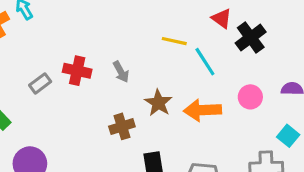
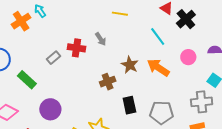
yellow line: (174, 41) -> (120, 14), moved
gray arrow: (121, 72) -> (101, 39), moved
orange arrow: (202, 110) -> (158, 68), turned 40

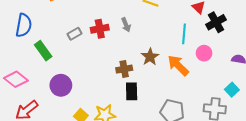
cyan line: (158, 36) -> (184, 34), turned 30
red cross: (76, 48) -> (100, 29), turned -30
pink circle: (188, 57) -> (204, 53), moved
black rectangle: (129, 105) -> (132, 91), moved

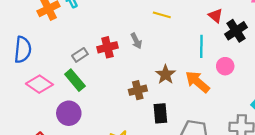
green rectangle: (43, 51) -> (75, 80), moved
pink diamond: (16, 79) -> (39, 84), moved
black rectangle: (132, 91) -> (160, 113), moved

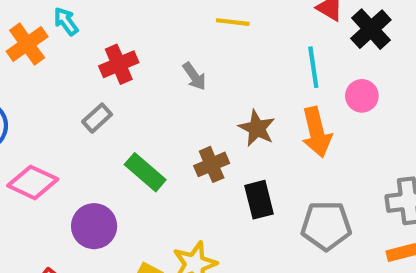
red cross: (107, 47) -> (119, 64), moved
green rectangle: (75, 80) -> (145, 172), moved
orange arrow: (197, 82) -> (317, 132), turned -135

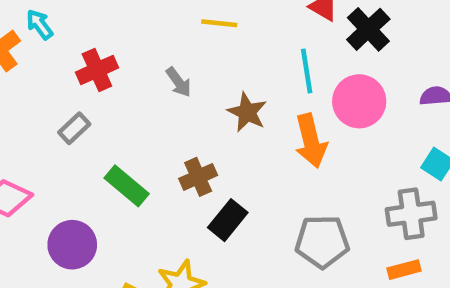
pink circle: (362, 96) -> (359, 101), size x1.5
brown star: (257, 128) -> (247, 112), moved
black rectangle: (259, 200) -> (228, 220), moved, turned 54

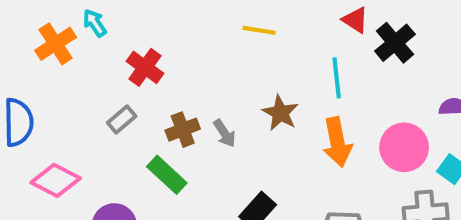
red cross: (97, 70) -> (145, 67), turned -33
gray arrow: (179, 82) -> (225, 133), moved
pink circle: (359, 101) -> (404, 147), moved
brown cross: (198, 177) -> (183, 130), moved

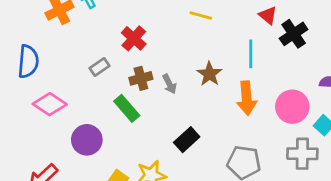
red cross: (145, 67) -> (134, 38), moved

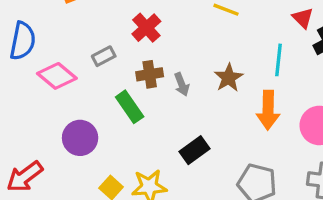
pink diamond: (50, 104) -> (57, 76), moved

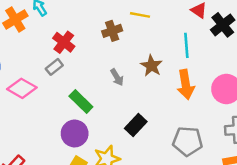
red cross: (146, 28) -> (64, 42), moved
brown cross: (150, 74) -> (112, 31), moved
purple circle: (80, 138) -> (75, 133), moved

